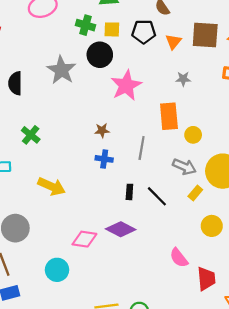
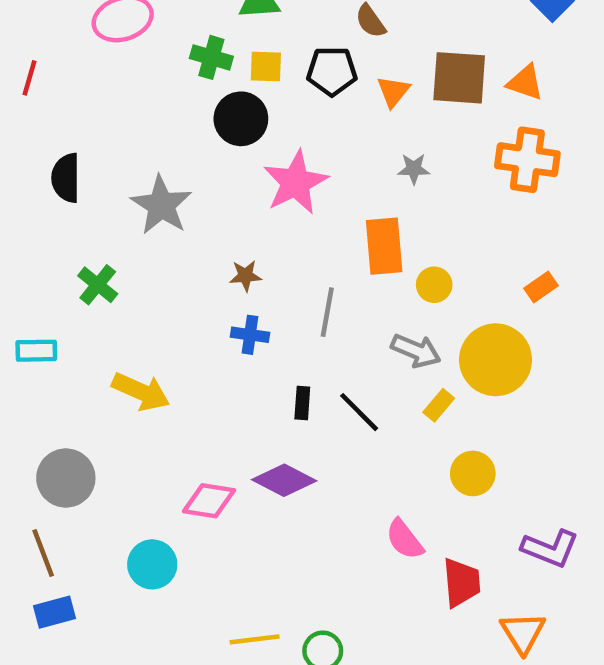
gray star: (61, 70) -> (161, 205), moved

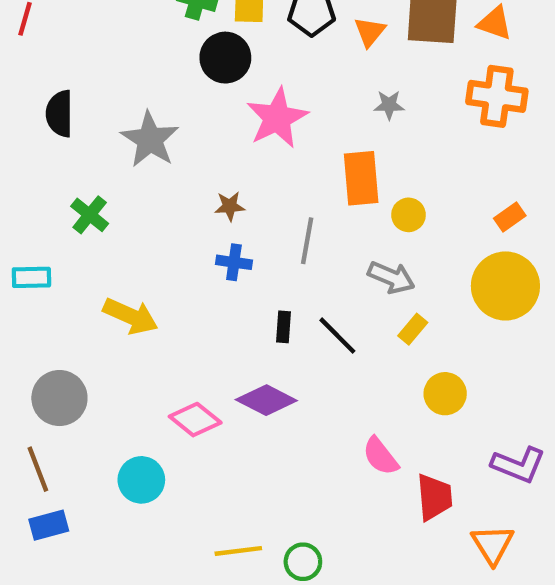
yellow circle: (496, 360) -> (505, 286), moved
pink diamond: (209, 501) -> (195, 420), turned 30

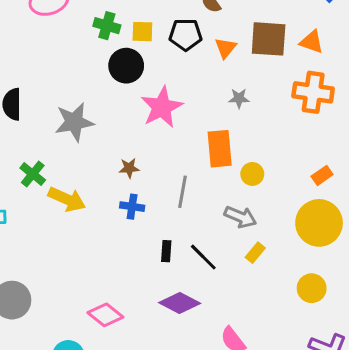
gray star: (150, 139) -> (74, 122), turned 30
yellow arrow: (131, 316) -> (67, 199), moved
yellow circle: (445, 394) -> (312, 288), moved
purple diamond: (266, 400) -> (180, 303), moved

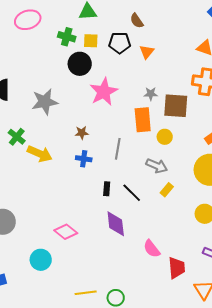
brown square: (269, 39) -> (176, 106), moved
gray star: (239, 98) -> (151, 94), moved
purple diamond: (180, 303) -> (116, 224), turned 56

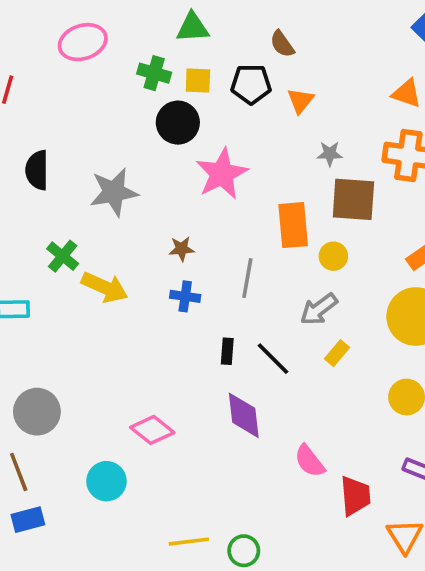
gray star: (151, 94) -> (330, 154), moved
gray arrow: (157, 166) -> (319, 309), turned 120

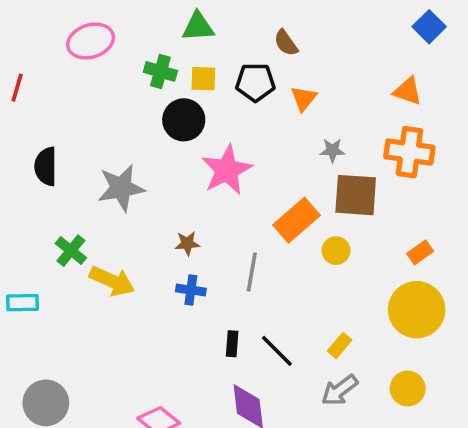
orange rectangle: (293, 225) -> (297, 220), turned 54
gray arrow: (319, 309) -> (340, 390), moved

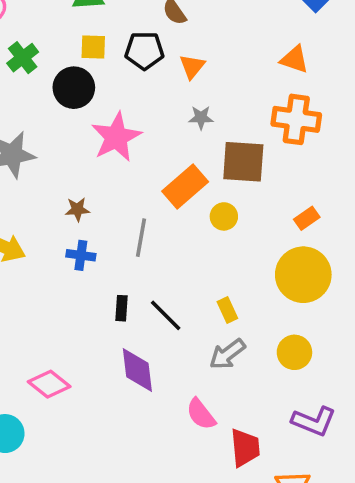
green cross: (160, 71) -> (23, 58), moved, turned 36
gray star: (332, 150) -> (201, 118), moved
yellow rectangle: (340, 346) -> (227, 310), turned -65

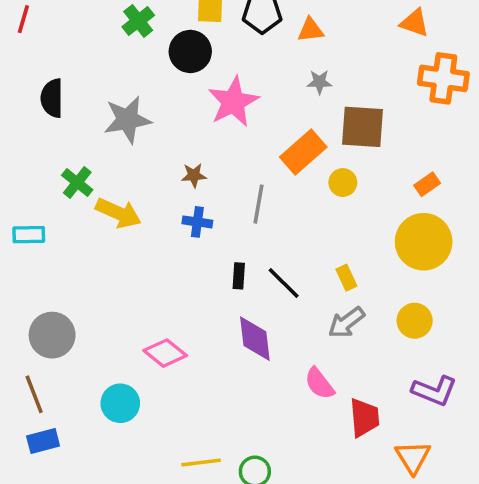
orange triangle: (192, 66) -> (311, 30), turned 44
orange cross: (296, 119) -> (443, 78), moved

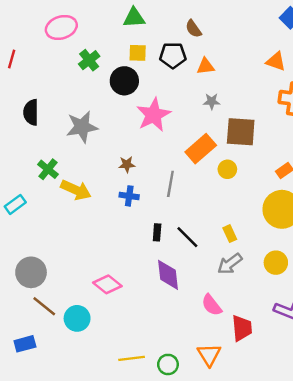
cyan rectangle: (29, 235) -> (15, 204), turned -35
brown line: (34, 394) -> (44, 306), moved, turned -30
orange triangle: (413, 457) -> (209, 355), moved

